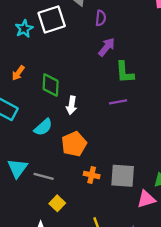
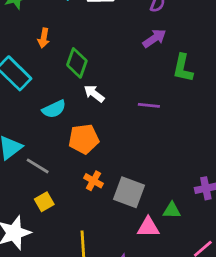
green L-shape: (125, 72) -> (183, 68), moved
orange arrow: (18, 73) -> (44, 38), turned -42
white arrow: (71, 105) -> (94, 94), turned 102

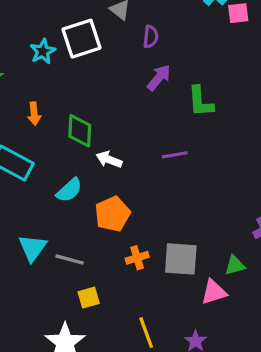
orange cross: (93, 181) -> (137, 258), turned -30
yellow square: (44, 202) -> (89, 298), turned 30

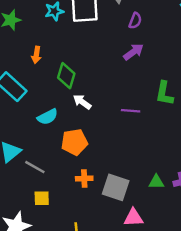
green L-shape: (201, 102) -> (164, 93), moved
green triangle: (235, 265) -> (156, 182), moved

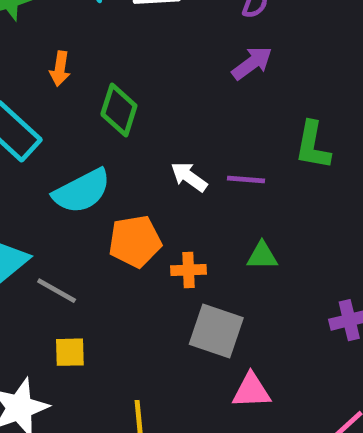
white arrow: (82, 102) -> (189, 177), moved
cyan semicircle: (48, 117) -> (82, 191), size x1.4
orange cross: (84, 178) -> (189, 270), moved
green triangle: (156, 182) -> (262, 256), moved

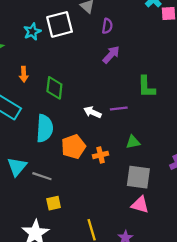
cyan semicircle: (82, 191) -> (45, 128), turned -48
gray square: (216, 331) -> (138, 177), moved
pink triangle: (251, 391) -> (140, 205), turned 30

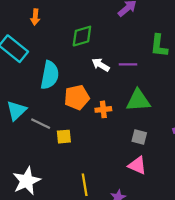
green diamond: (54, 88) -> (82, 36), moved, turned 60
green triangle: (133, 142) -> (138, 100), size x1.6
gray square: (138, 177) -> (139, 137), size x0.6
yellow square: (54, 203) -> (64, 137), moved

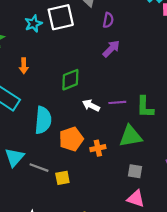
green L-shape: (159, 46) -> (145, 107), moved

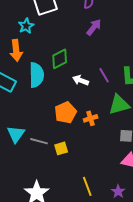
cyan star: (33, 24) -> (26, 26), moved
orange arrow: (24, 66) -> (16, 50), size x1.5
purple line: (117, 102) -> (104, 75), turned 70
cyan semicircle: (43, 120) -> (36, 75), moved

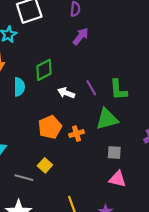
cyan semicircle: (36, 75) -> (19, 87), size x0.7
gray line: (39, 141) -> (24, 178), moved
yellow square: (61, 148) -> (45, 165), turned -32

